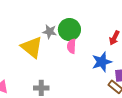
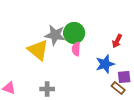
gray star: (50, 32) -> (55, 35), size x1.5

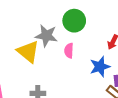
green circle: (74, 33) -> (74, 21), moved

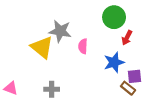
green circle: (74, 21) -> (114, 17), moved

